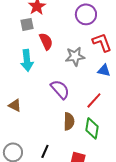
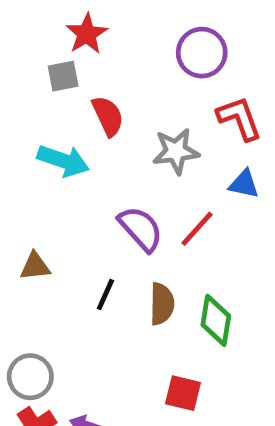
cyan arrow: (27, 60) -> (63, 161), turned -65
red line: (94, 100) -> (197, 229), moved
brown triangle: (15, 105) -> (35, 266), turned -32
black line: (45, 151) -> (105, 294), moved

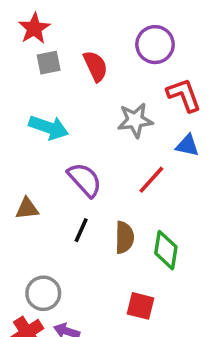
red star: (87, 34) -> (34, 28), moved
red semicircle: (108, 116) -> (96, 66), moved
purple semicircle: (141, 229) -> (85, 180), moved
gray circle: (30, 377) -> (43, 293), moved

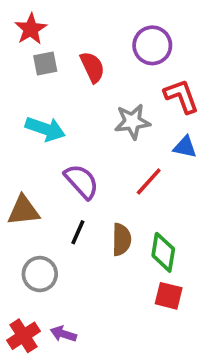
brown triangle: (27, 209) -> (23, 211), size x1.4
gray circle: (43, 293) -> (40, 274), moved
red square: (141, 306) -> (169, 296), moved

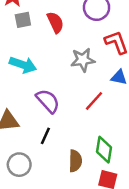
brown semicircle: (121, 240) -> (75, 161), moved

